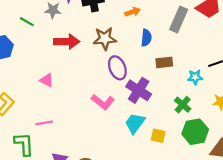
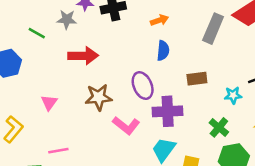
blue semicircle: (146, 38) -> (163, 51), moved
brown star: (105, 39) -> (99, 97), moved
pink triangle: (47, 80) -> (49, 103), moved, turned 40
purple cross: (139, 90) -> (168, 111), turned -35

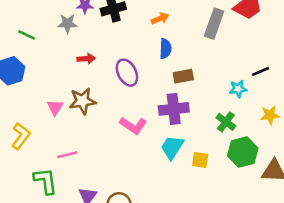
green line: (37, 33) -> (27, 35), moved
red arrow: (83, 56) -> (86, 59), size x0.6
brown rectangle: (197, 79) -> (183, 76), moved
purple ellipse: (143, 86) -> (127, 73), moved
brown star: (99, 97) -> (82, 101), moved

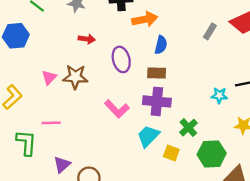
orange arrow: (160, 19) -> (145, 19), moved, size x1.5
gray rectangle: (214, 24) -> (210, 31), size x0.6
brown rectangle: (183, 76) -> (157, 73), moved
green cross: (226, 122) -> (188, 128), moved

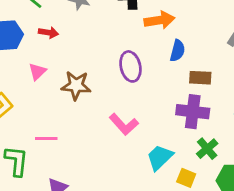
red arrow: (87, 39) -> (48, 33), moved
brown rectangle: (157, 73) -> (200, 78), moved
pink triangle: (49, 77) -> (37, 72), moved
purple cross: (157, 101) -> (193, 112), moved

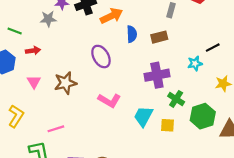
brown rectangle: (200, 78) -> (159, 37), moved

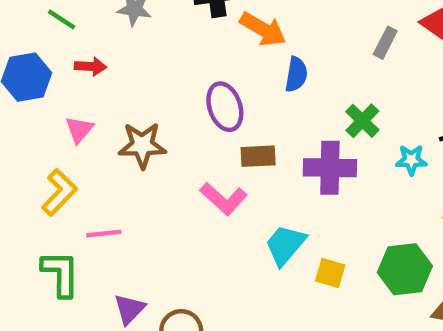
orange arrow: (111, 16) -> (263, 29), turned 45
brown rectangle: (159, 37) -> (258, 156), moved
green cross: (176, 99) -> (362, 121), moved
yellow L-shape: (16, 116) -> (59, 192), moved

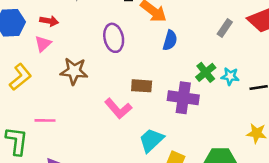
purple ellipse: (225, 107) -> (114, 38), moved
pink triangle: (79, 130) -> (43, 44), moved
cyan star: (411, 160) -> (230, 76), moved
yellow L-shape: (59, 192) -> (20, 77), moved

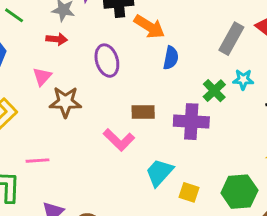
red arrow: (49, 21) -> (57, 39), moved
gray rectangle: (225, 28) -> (231, 39), size x1.5
pink triangle: (43, 44) -> (42, 77), moved
cyan star: (230, 76) -> (243, 79), moved

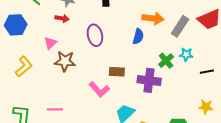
orange arrow: (149, 27) -> (153, 18), moved, turned -30
pink line: (37, 161) -> (55, 109), moved

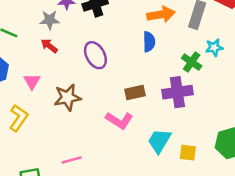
red arrow: (62, 18) -> (49, 46), turned -136
pink triangle: (50, 43) -> (32, 81), moved

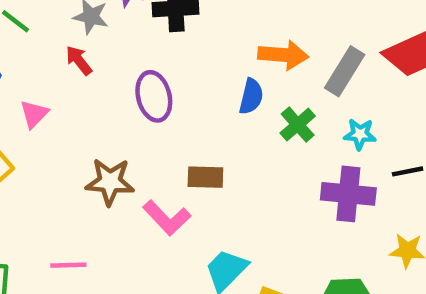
green cross: (192, 62) -> (298, 125), moved
purple cross: (177, 92) -> (348, 194), moved
brown star: (67, 97) -> (110, 182), moved

